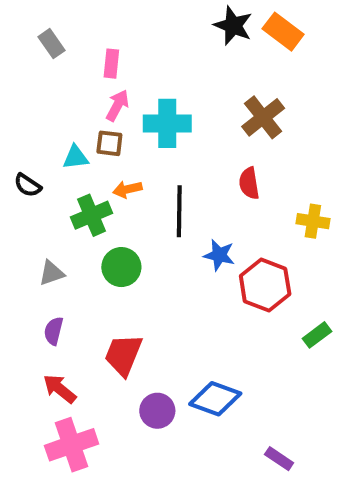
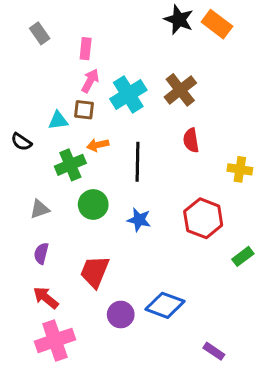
brown cross: (263, 117) -> (180, 90), moved
cyan cross: (167, 123) -> (128, 94), turned -32
blue star: (219, 255) -> (139, 220), moved

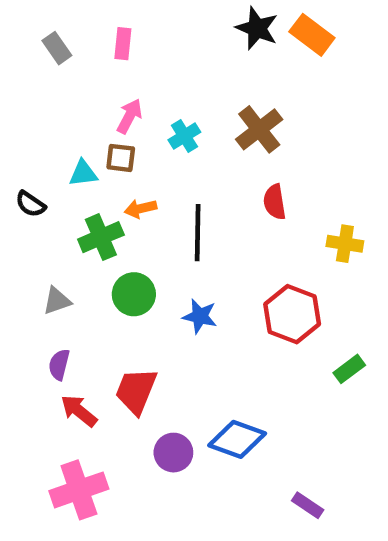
pink rectangle: (86, 49) -> (123, 44), moved
cyan cross: (128, 94) -> (184, 136), size x0.6
red arrow: (46, 298) -> (79, 411), moved

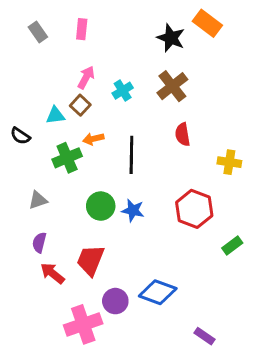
black star: (257, 28) -> (171, 38), moved
brown square: (121, 158) -> (80, 105), turned 36
green circle: (134, 294) -> (101, 206), moved
pink cross: (79, 490) -> (83, 324), moved

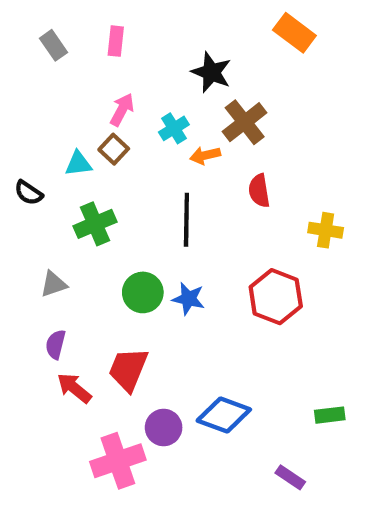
black star: (171, 38) -> (211, 72), moved
orange arrow: (93, 139) -> (205, 155), moved
green rectangle: (232, 245) -> (330, 415), moved, turned 30

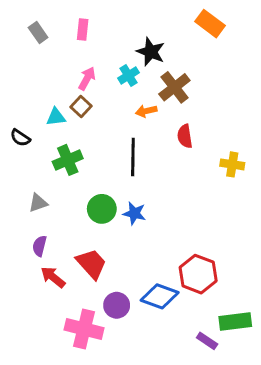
cyan cross: (174, 128) -> (128, 75), moved
red hexagon: (276, 297) -> (198, 274), moved
red trapezoid: (128, 369) -> (91, 264), turned 116
green rectangle: (330, 415) -> (235, 322), moved, size x1.5
pink cross: (118, 461) -> (84, 329), turned 33

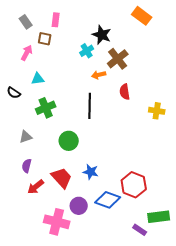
pink arrow: (87, 78) -> (27, 53), moved
brown square: (81, 107) -> (45, 39), moved, turned -32
blue star: (134, 213) -> (91, 172), moved
red arrow: (53, 277) -> (36, 187), turned -78

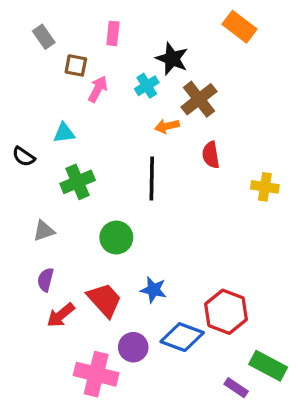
pink rectangle: (56, 20) -> (113, 33), moved
pink arrow: (27, 53) -> (98, 89), moved
green rectangle: (159, 217) -> (268, 366), turned 35

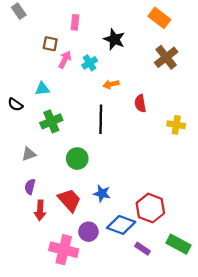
gray rectangle: (44, 37) -> (19, 11), moved
cyan cross: (147, 86) -> (90, 63), moved
brown cross: (199, 99) -> (166, 57), moved
red arrow: (61, 315) -> (40, 210), turned -48
purple rectangle: (236, 388) -> (142, 249), moved

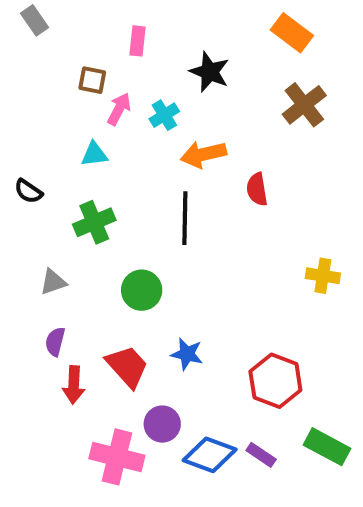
orange arrow: (111, 84) -> (203, 154), size x1.5
cyan triangle: (42, 89) -> (94, 154), moved
yellow cross: (176, 125) -> (323, 276), moved
blue diamond: (121, 225) -> (210, 455), moved

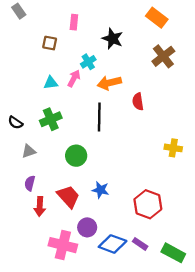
pink arrow: (119, 109) -> (74, 78), moved
black semicircle: (28, 191) -> (15, 123), moved
green rectangle: (327, 447) -> (173, 253), moved

